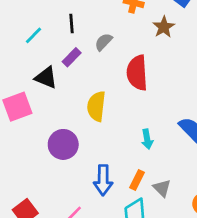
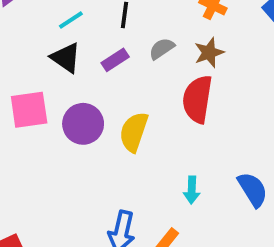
brown star: (164, 27) -> (209, 53), moved
black triangle: (46, 78) -> (66, 58), moved
purple circle: (63, 144) -> (83, 124), moved

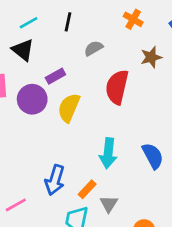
brown star: (209, 53) -> (151, 57), moved
purple rectangle: (115, 60) -> (55, 76), moved
cyan arrow: (192, 190) -> (108, 153), size x1.5

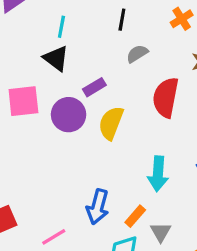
orange cross: (133, 19) -> (182, 19), turned 30
black line: (68, 22) -> (122, 20), moved
cyan line: (29, 23) -> (61, 27), turned -48

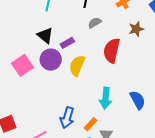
black triangle: (56, 58) -> (45, 35), moved
pink square: (23, 101) -> (22, 65), moved, turned -30

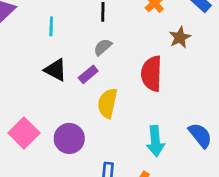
gray semicircle: (95, 23) -> (103, 47), moved
purple circle: (51, 60) -> (69, 138), moved
pink square: (22, 65) -> (24, 133), moved

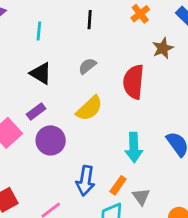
gray semicircle: (103, 47) -> (87, 66), moved
purple rectangle: (88, 74) -> (36, 112), moved
yellow semicircle: (107, 103) -> (89, 108), turned -148

